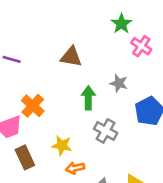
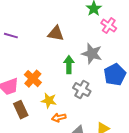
gray star: (119, 83) -> (92, 54), size x1.5
orange cross: (33, 106) -> (33, 79), moved

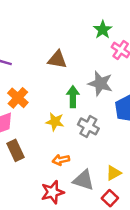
orange cross: (33, 79) -> (18, 98), moved
yellow star: (49, 101) -> (55, 122), moved

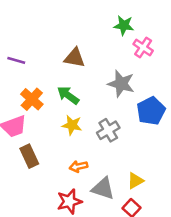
green star: (103, 30) -> (124, 25), turned -30
green arrow: (73, 97) -> (68, 95), moved, turned -54
gray cross: (88, 126) -> (108, 130), turned 30

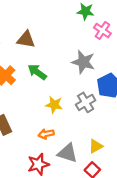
brown triangle: (75, 58) -> (26, 39), moved
yellow star: (72, 125) -> (54, 105), moved
gray cross: (108, 130) -> (86, 102), moved

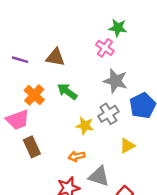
pink cross: (102, 31) -> (105, 48), moved
gray cross: (86, 102) -> (108, 114), moved
yellow triangle: (96, 146) -> (127, 146), moved

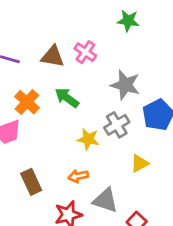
pink cross: (105, 48) -> (85, 52), moved
brown rectangle: (32, 147) -> (31, 182), moved

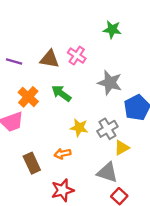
gray cross: (117, 125) -> (107, 129), moved
orange arrow: (78, 176) -> (63, 154), moved
gray triangle: (105, 200) -> (107, 173), moved

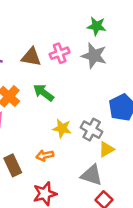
pink cross: (77, 56) -> (60, 53), turned 36
gray star: (110, 83) -> (94, 56), moved
gray cross: (107, 129) -> (92, 130), turned -30

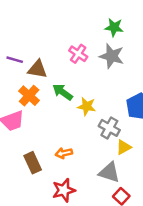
pink cross: (60, 53) -> (78, 54), turned -36
brown triangle: (31, 57) -> (37, 69), moved
yellow star: (62, 128) -> (87, 106), moved

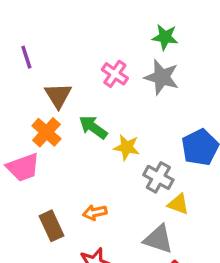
purple line: (15, 60) -> (26, 57), moved, turned 56
brown triangle: (37, 69) -> (58, 96), turned 48
yellow triangle: (124, 147) -> (178, 204), turned 49

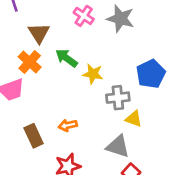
gray cross: (158, 177) -> (118, 98), turned -35

